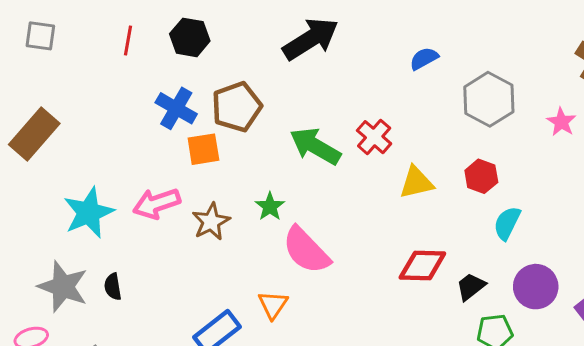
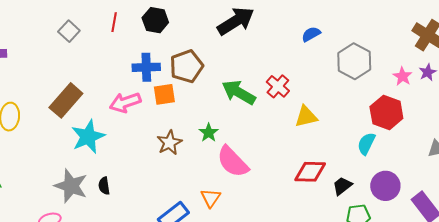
gray square: (40, 36) -> (69, 31), moved, turned 35
blue cross: (176, 108) -> (146, 67), turned -32
brown rectangle: (34, 134) -> (66, 100), moved
red hexagon: (481, 176) -> (386, 112), moved, size x1.5
pink arrow: (157, 204) -> (125, 102), moved

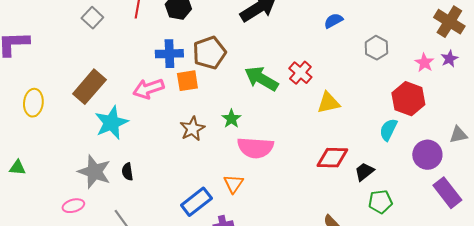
gray hexagon: (354, 61) -> (376, 48), size x0.7
pink semicircle: (233, 162) -> (255, 148), turned -42
purple circle: (385, 186) -> (427, 155), moved

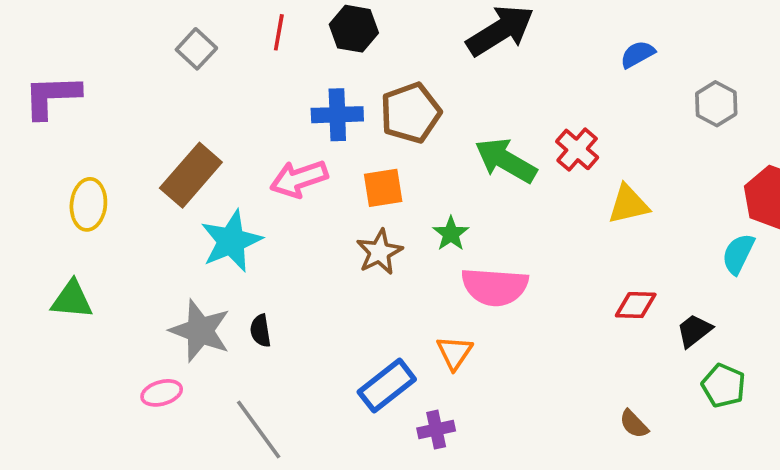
orange square: (187, 81) -> (383, 188), moved
red diamond: (332, 158) -> (636, 305), size x0.7
green triangle: (17, 168) -> (72, 300), moved, size x1.4
green pentagon: (380, 202) -> (724, 386), turned 30

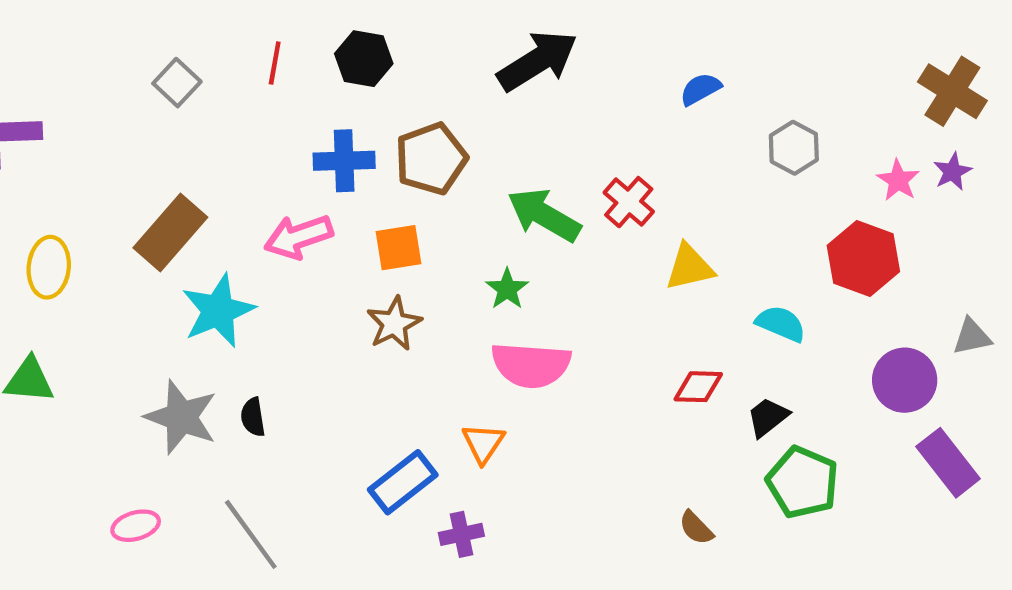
green star: (451, 234) -> (507, 289), moved
cyan semicircle: (738, 254) -> (781, 324), moved, turned 87
green pentagon: (724, 386) -> (803, 482), size x1.4
pink ellipse: (162, 393) -> (136, 526), moved

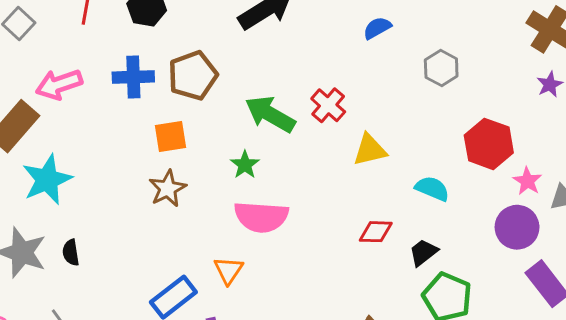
pink star: (898, 180) -> (527, 181), moved
pink arrow: (299, 237) -> (59, 84), moved

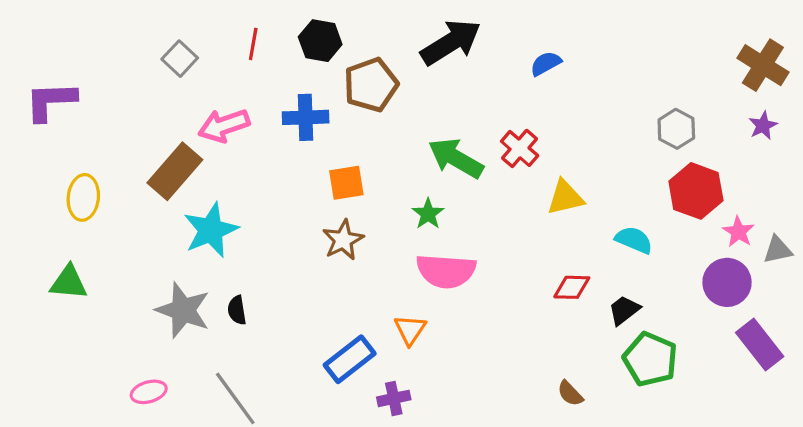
blue semicircle: (377, 28) -> (546, 63), moved
gray hexagon: (441, 68) -> (676, 129), moved
brown pentagon: (193, 76) -> (371, 85), moved

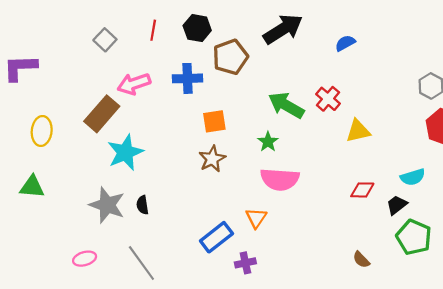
cyan semicircle: (634, 240) -> (413, 177), moved, turned 140

